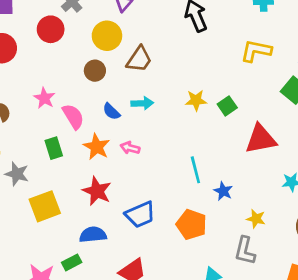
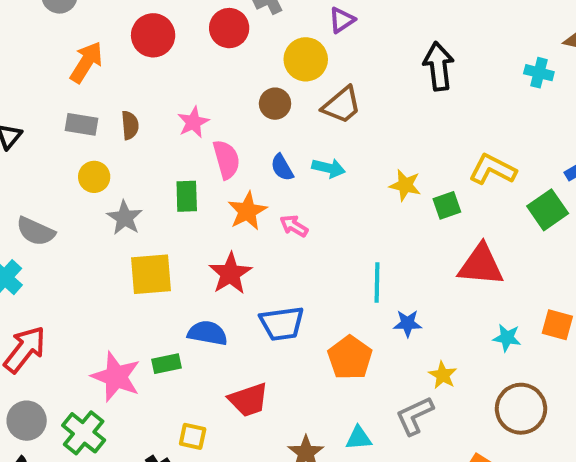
yellow L-shape: (256, 51) -> (493, 169), moved
blue star: (223, 191) -> (408, 323), turned 30
gray L-shape: (245, 251) -> (415, 416), turned 36

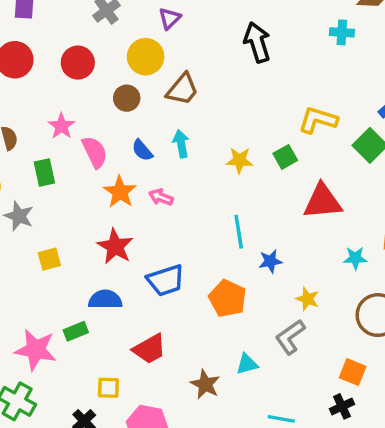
red circle: (229, 28) -> (78, 63), moved
cyan arrow: (329, 168) -> (181, 144), turned -104
yellow star: (405, 185) -> (239, 160), moved
green rectangle: (187, 196) -> (44, 173), moved
yellow square: (151, 274) -> (49, 259), size x0.6

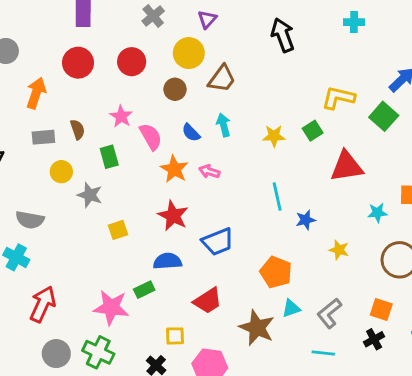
orange pentagon: (228, 298) -> (276, 272), moved
gray L-shape: (290, 337) -> (329, 313), moved
brown star: (205, 384) -> (257, 328), size x1.4

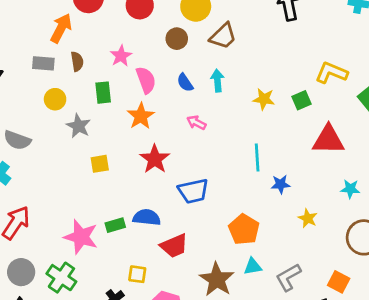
orange arrow: (36, 93) -> (61, 28), moved
orange star: (174, 169) -> (141, 116), moved
blue semicircle: (167, 261) -> (147, 217), moved

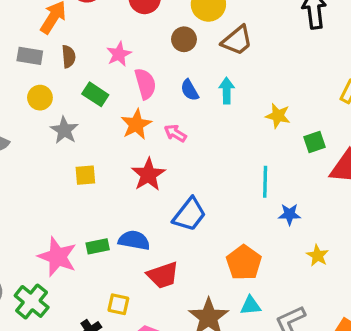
green rectangle: (103, 93) -> (95, 94), turned -55
green square: (302, 100) -> (314, 142), moved
pink arrow: (196, 123) -> (175, 133), moved
blue trapezoid: (193, 191) -> (189, 214), turned -44

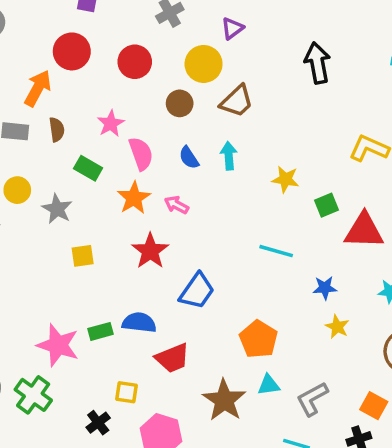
yellow circle: (40, 98) -> (17, 190), moved
cyan line: (265, 182) -> (276, 251), turned -72
blue star: (290, 214) -> (325, 288), moved

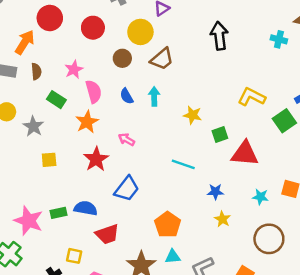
pink arrow: (176, 205) -> (127, 139), moved

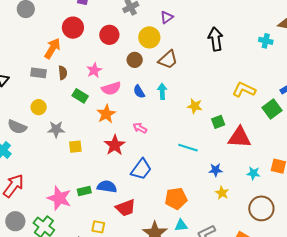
pink semicircle: (94, 92) -> (111, 88), turned 90
gray star: (33, 126) -> (56, 129), moved, turned -30
orange pentagon: (168, 225) -> (176, 199), turned 30

